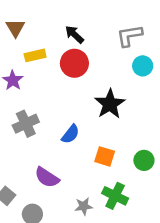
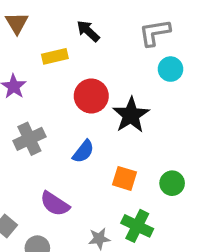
yellow rectangle: (35, 55) -> (55, 56), moved
red circle: (74, 63) -> (91, 96), moved

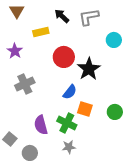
gray L-shape: (155, 33) -> (89, 17), moved
blue semicircle: (83, 151) -> (70, 92), moved
purple semicircle: (55, 204) -> (41, 125), turned 42
green cross: (137, 226) -> (67, 123), moved

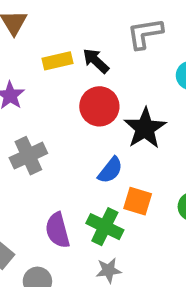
black arrow: (62, 16) -> (96, 61), moved

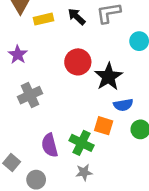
yellow rectangle: (57, 61) -> (43, 19), moved
black arrow: (96, 61) -> (77, 17), moved
blue semicircle: (110, 170) -> (123, 105), moved, turned 42

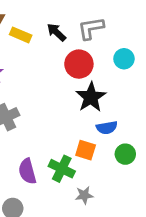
yellow rectangle: (43, 19) -> (21, 35), turned 36
red circle: (78, 62) -> (79, 64), moved
gray star: (84, 172) -> (84, 195), moved

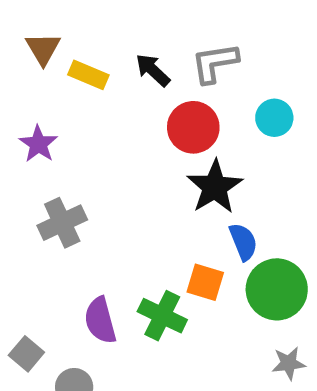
blue semicircle: (107, 128) -> (243, 242), turned -102
green circle: (125, 154) -> (277, 289), size x1.6
gray star: (84, 195) -> (289, 363), moved

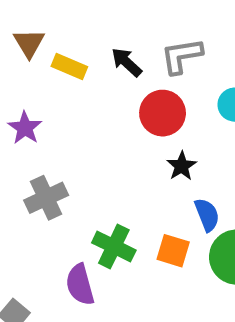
black star: (215, 187) -> (182, 166), size x0.6
green cross: (162, 316) -> (114, 246), moved

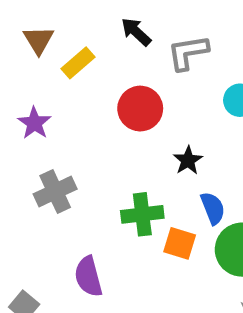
black arrow: (127, 62) -> (136, 32), moved
yellow rectangle: (69, 66) -> (78, 63), turned -64
red circle: (163, 113) -> (140, 109), moved
green cross: (114, 246) -> (142, 214), moved, turned -33

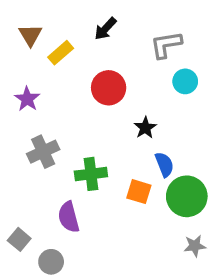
black arrow: (136, 32) -> (105, 29), turned -90
gray L-shape: (188, 53) -> (166, 45), moved
green cross: (142, 214) -> (91, 174), moved

